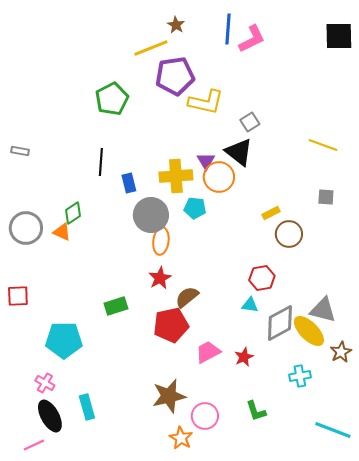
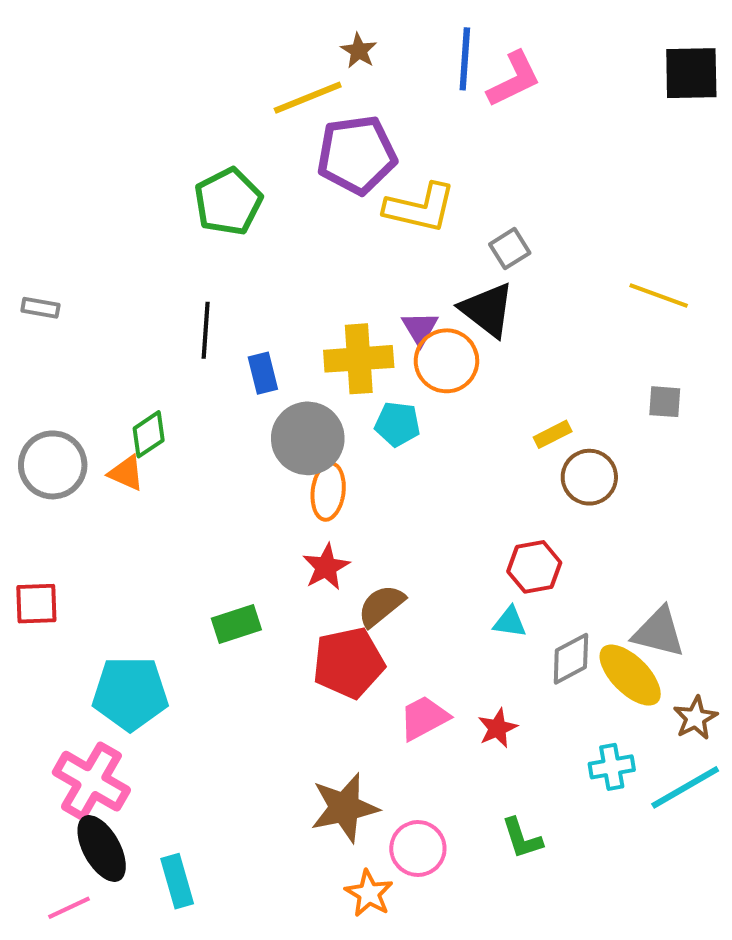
gray diamond: (280, 323) -> (571, 659), size x0.7
pink cross: (45, 383) -> (91, 781), size x1.8
cyan rectangle: (87, 407) -> (177, 881), moved
cyan line: (333, 430) -> (685, 787), moved, turned -51

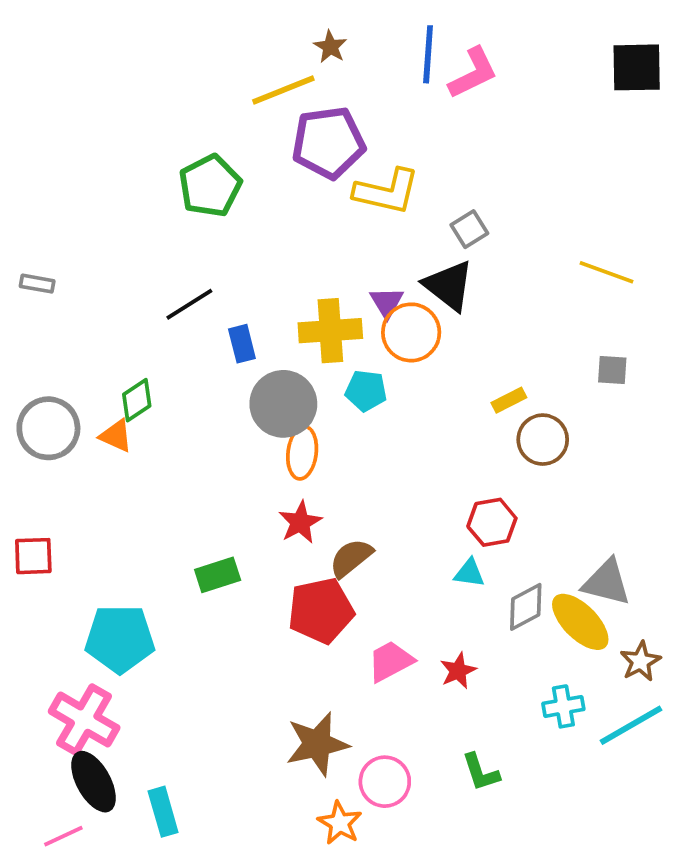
black line: (206, 330) -> (189, 304), turned 54

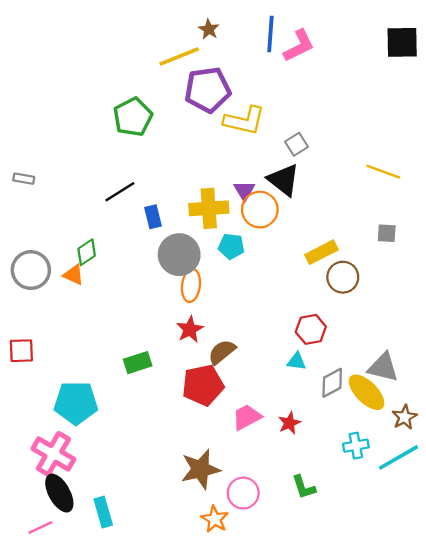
yellow rectangle: (509, 400) -> (321, 252), size x1.5

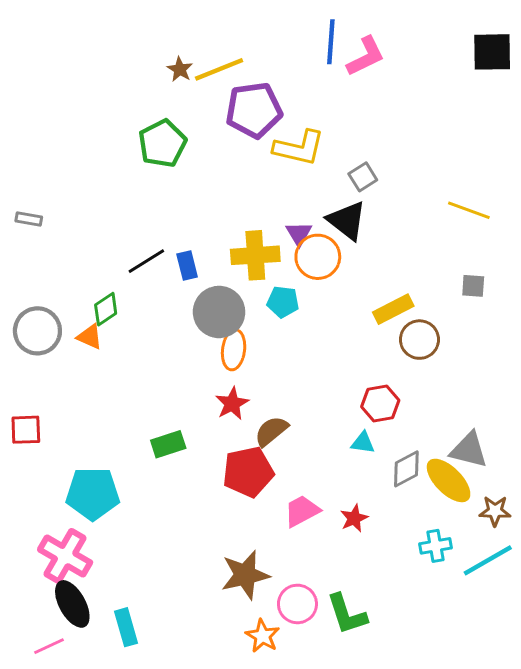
brown star: (209, 29) -> (180, 69), moved
black line: (120, 192) -> (146, 261), moved
brown star: (405, 417) -> (495, 511), turned 30
green L-shape: (304, 487) -> (347, 614), moved, size x1.4

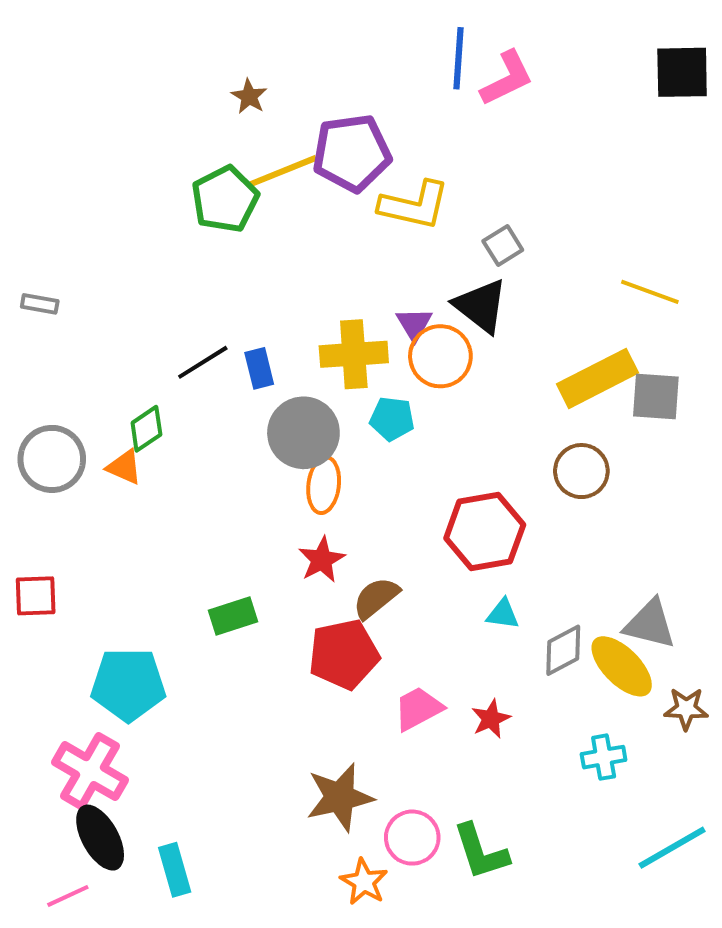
yellow line: (219, 69) -> (283, 171), moved
gray square: (473, 286) -> (656, 397), size x1.5
yellow rectangle: (393, 309) -> (598, 378), moved, size x1.4
red hexagon: (380, 403) -> (485, 531), moved, size x1.5
cyan line: (488, 560) -> (672, 848), moved

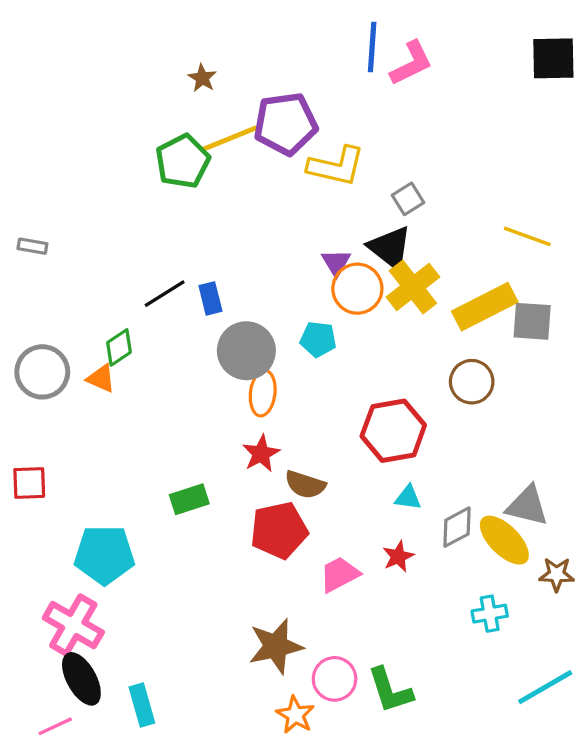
yellow cross: (354, 354) -> (413, 287), moved, turned -34
brown semicircle: (376, 598) -> (305, 485), turned -123
red star: (491, 719) -> (398, 556), moved

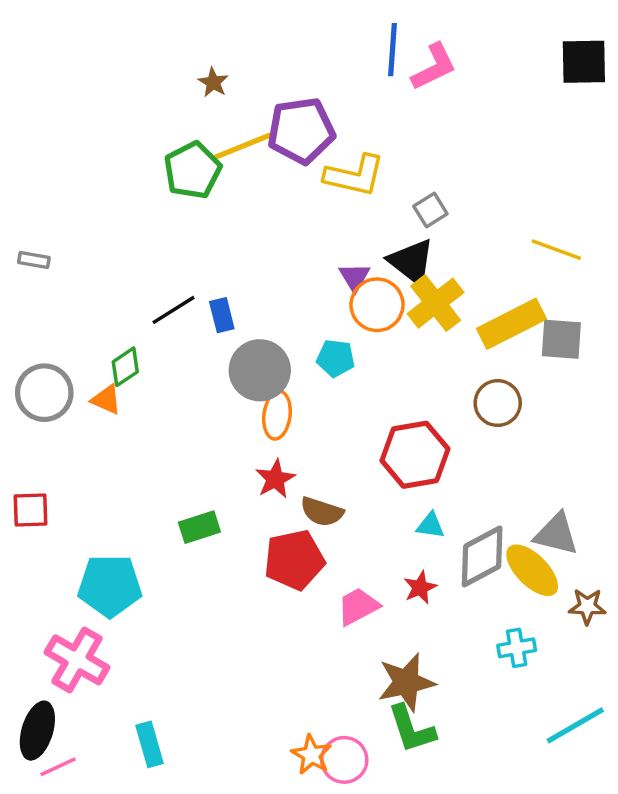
gray diamond: (457, 527) -> (482, 556), size x1.4
brown star: (276, 646) -> (406, 682), moved
black ellipse: (81, 679) -> (37, 731), moved, turned 46
pink circle: (335, 679) -> (344, 760), moved

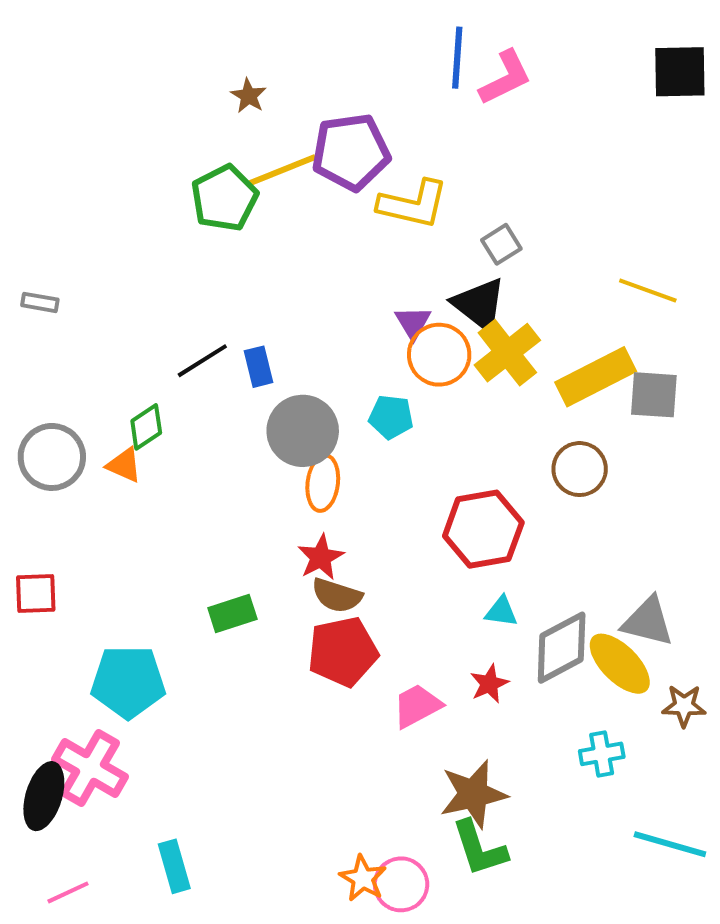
brown semicircle: (322, 512) -> (337, 595), moved
cyan line: (575, 725) -> (670, 844), turned 46
black ellipse: (37, 731) -> (44, 796), moved

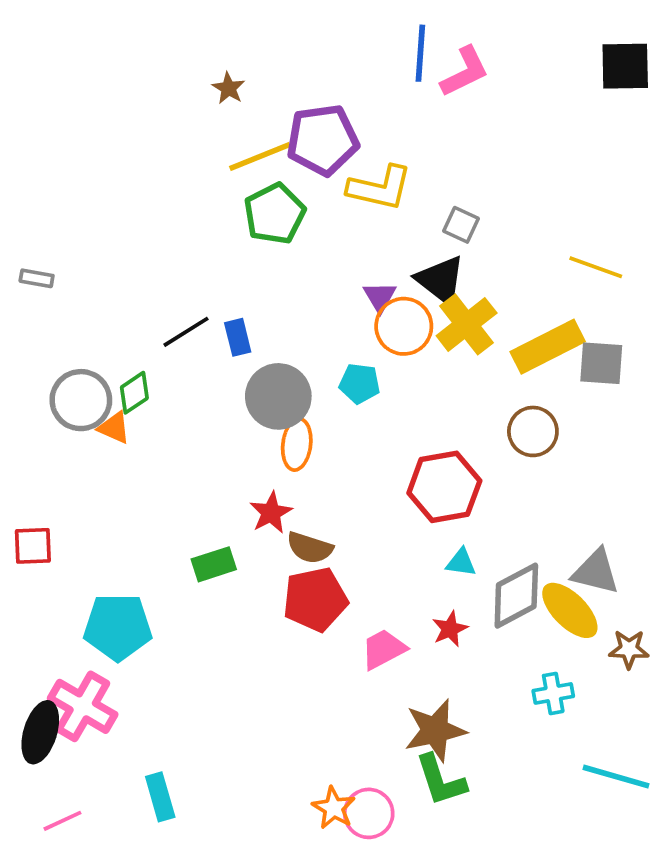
green pentagon: (224, 198) -> (275, 214), moved
gray square: (501, 244) -> (461, 225), turned -33
gray circle: (52, 457) -> (81, 400), moved
red star: (321, 557) -> (271, 513), moved

